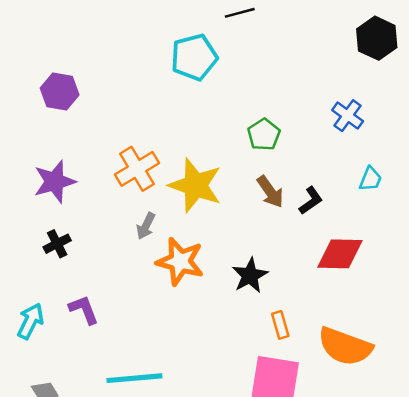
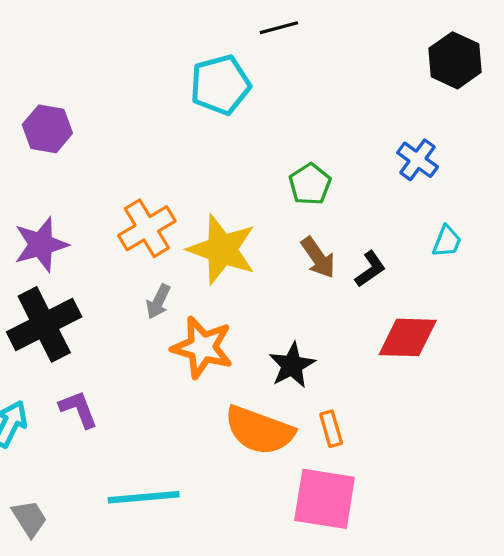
black cross: (57, 244) -> (44, 324), size x2.0
orange semicircle: (345, 346) -> (259, 430), moved

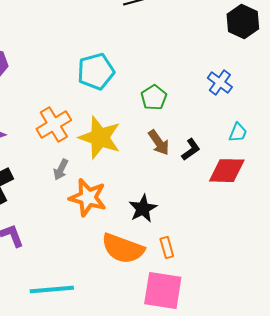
cyan pentagon: (220, 85) -> (96, 72), moved
red diamond: (408, 337) -> (227, 171), moved

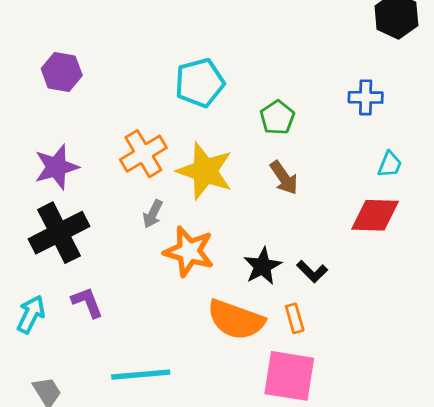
blue cross: (220, 83) -> (366, 97), turned -35
black L-shape: (191, 150) -> (312, 271), moved, turned 80

